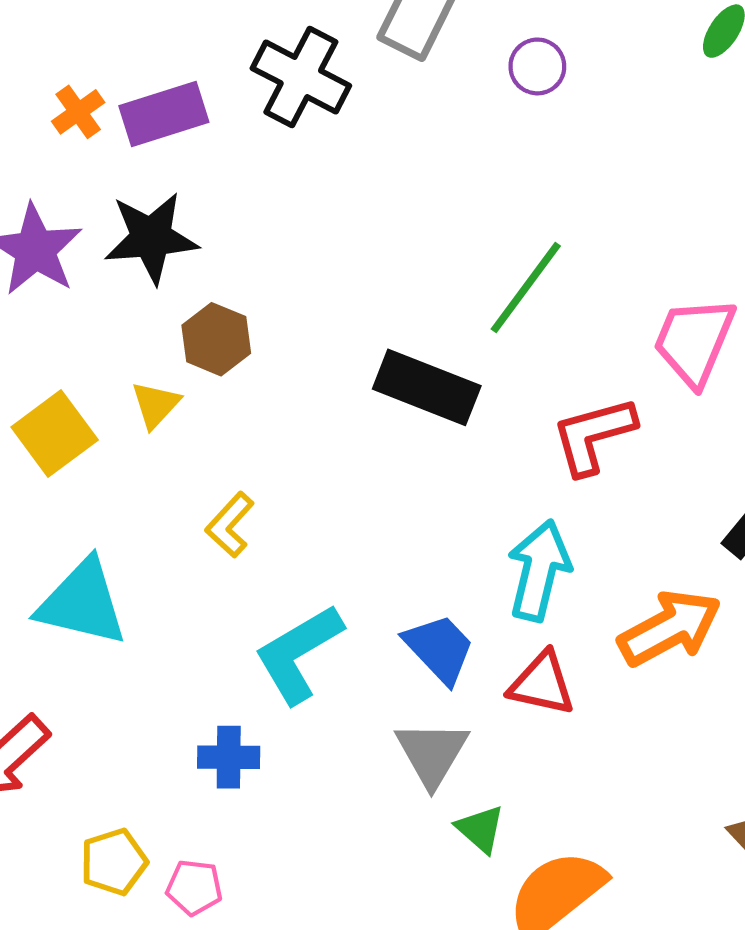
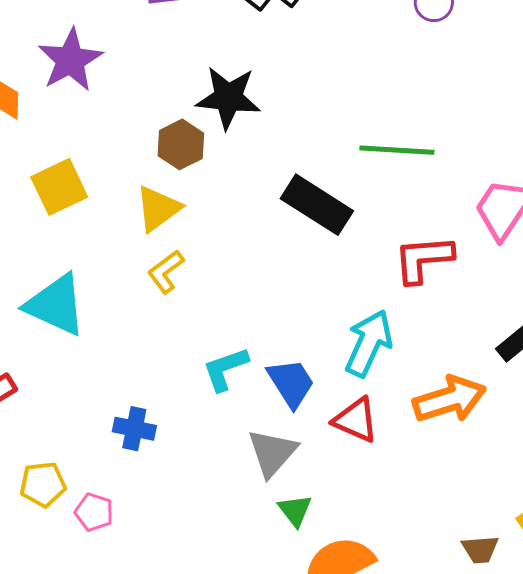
black star: (151, 238) -> (228, 98), moved
green line: (526, 288) -> (397, 150), turned 46
yellow triangle: (156, 405) -> (158, 209), moved, size x1.4
cyan L-shape: (299, 654) -> (225, 369), moved, size x0.7

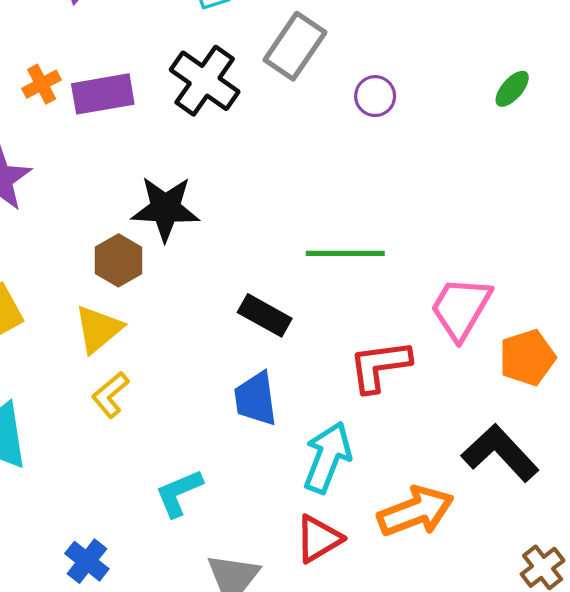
black rectangle: (317, 205) -> (265, 315), size x0.7
blue trapezoid: (291, 383) -> (256, 399), moved, turned -152
red triangle: (356, 420) -> (319, 539), turned -51
blue cross: (134, 429) -> (87, 561), turned 30

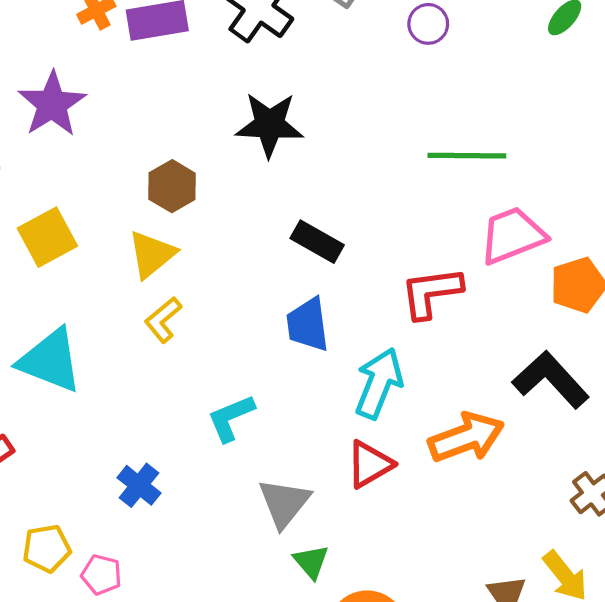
black star: (165, 208) -> (269, 125), moved
green line: (345, 253) -> (467, 156), moved
pink trapezoid: (461, 308) -> (512, 235), turned 38

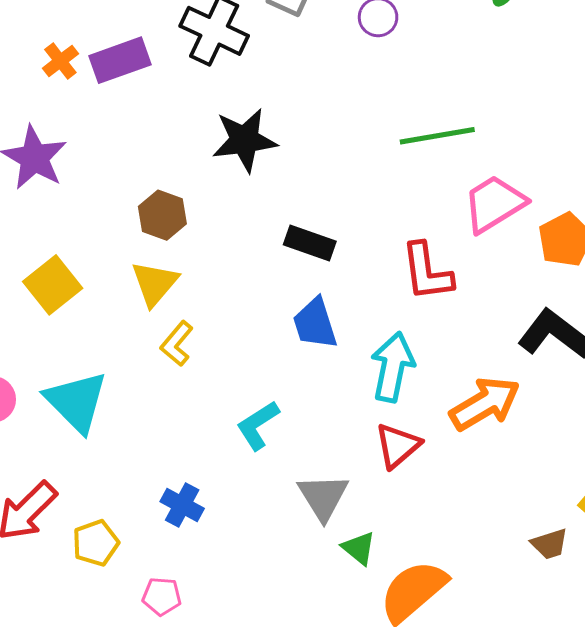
red L-shape: (431, 292) -> (427, 272), turned -80
cyan triangle: (50, 361) -> (76, 402), turned 34
yellow pentagon: (47, 548) -> (96, 543), moved

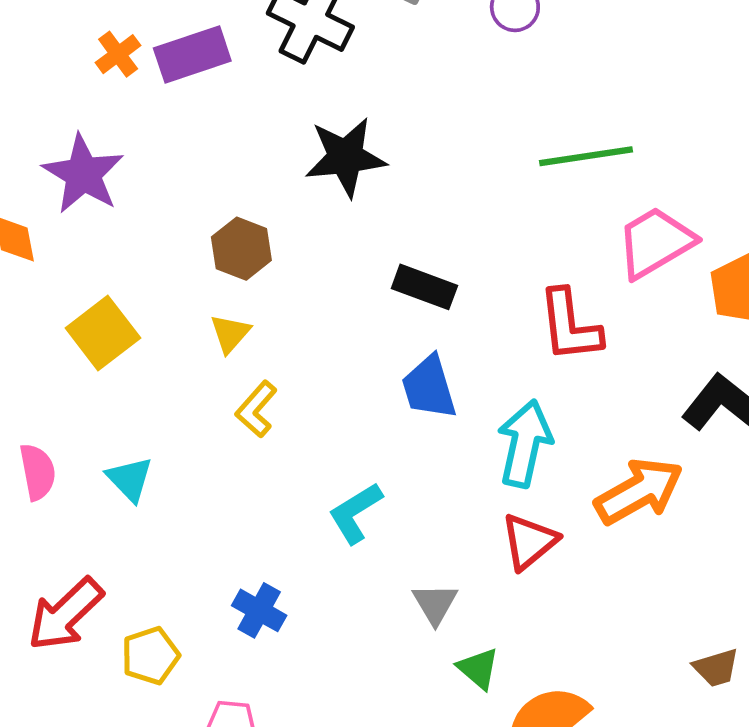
yellow triangle: (155, 283) -> (230, 334), size x0.7
cyan triangle: (76, 402) -> (130, 479), size x0.6
gray triangle: (323, 497) -> (435, 604), size x0.7

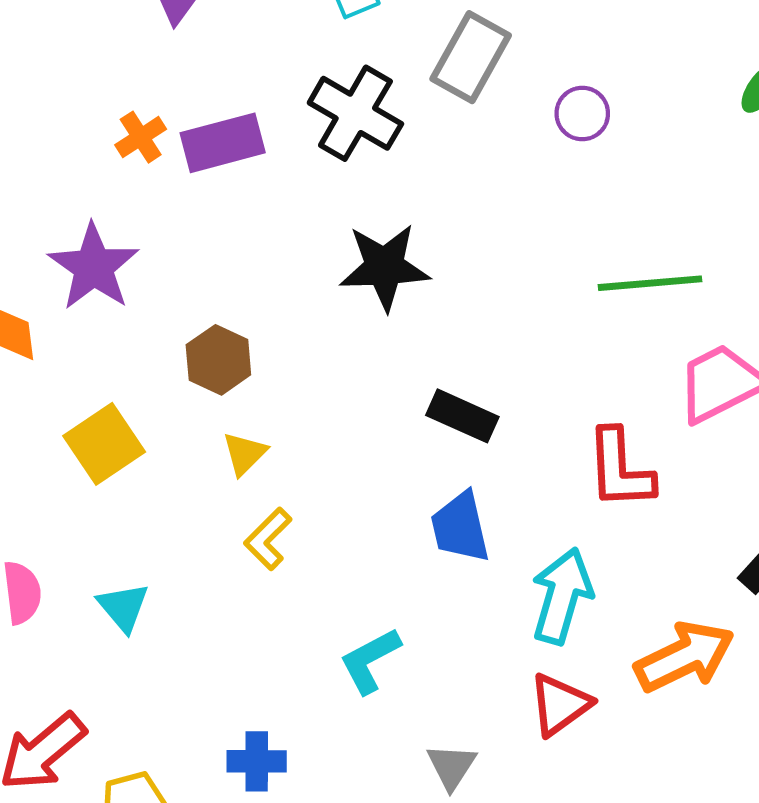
brown hexagon: (241, 249) -> (218, 360), moved
blue cross: (259, 610) -> (257, 761), turned -33

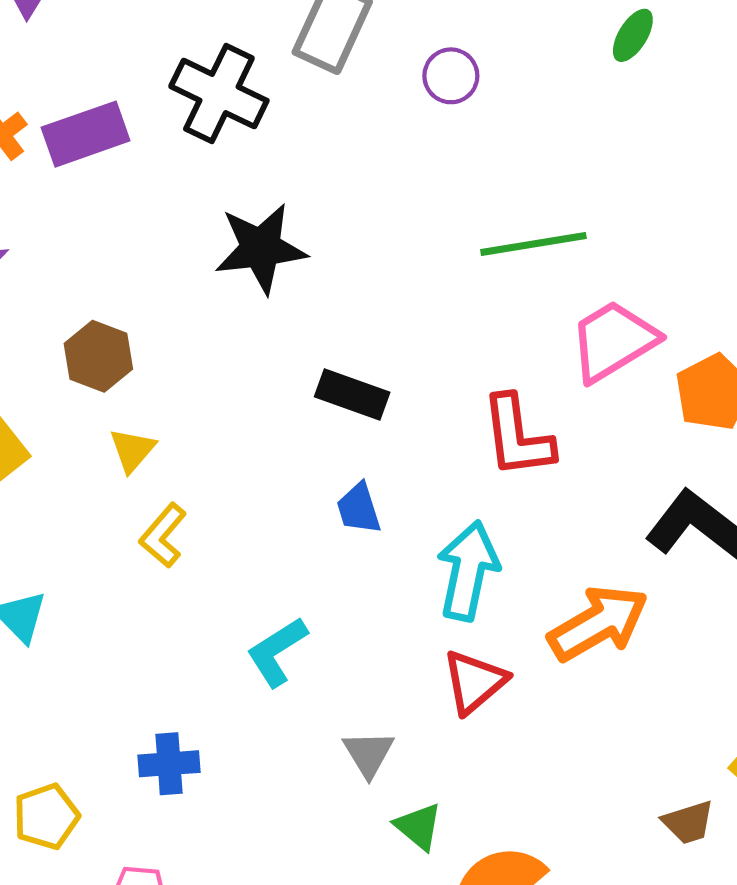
blue trapezoid: (460, 527) -> (359, 508), size x0.7

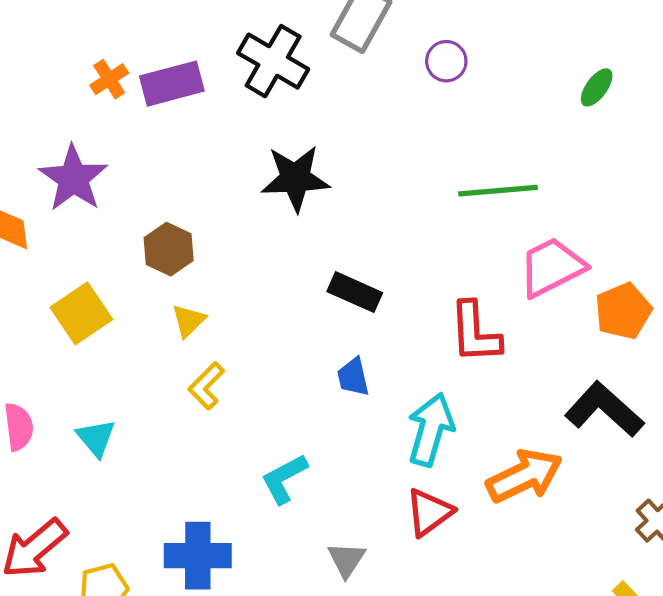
green ellipse: (633, 35) -> (597, 87), moved
blue cross: (169, 764) -> (198, 556), size x1.5

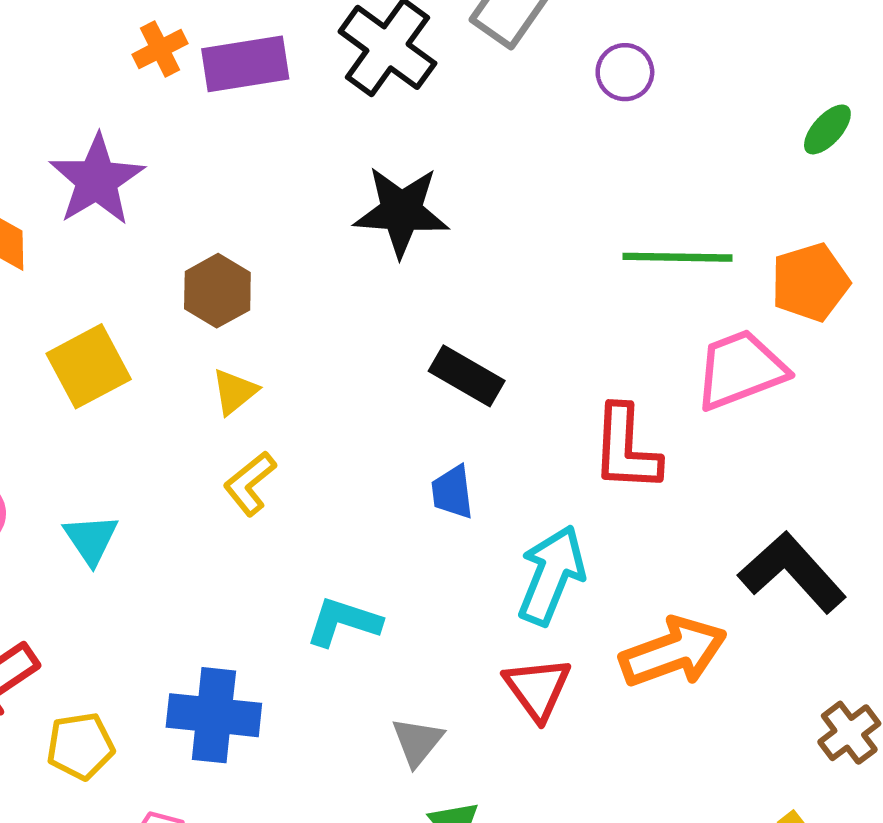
orange pentagon: (623, 311) -> (810, 282), moved
cyan L-shape: (284, 479) -> (343, 622), turned 40
red triangle: (429, 512) -> (537, 689), turned -36

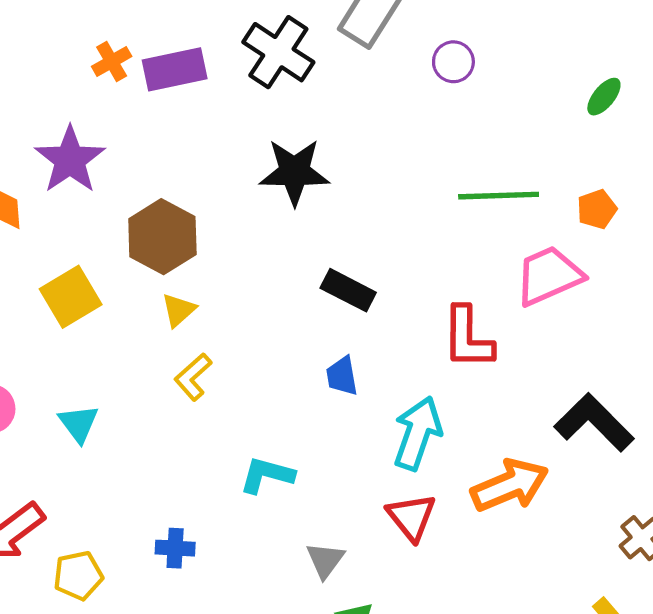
orange pentagon: (810, 282) -> (597, 209), size x0.7
brown hexagon: (217, 291) -> (162, 237), size x1.4
blue cross: (214, 715) -> (175, 548), size x0.6

